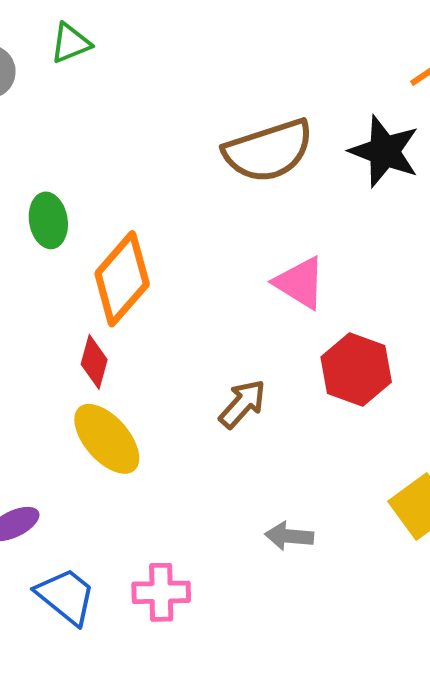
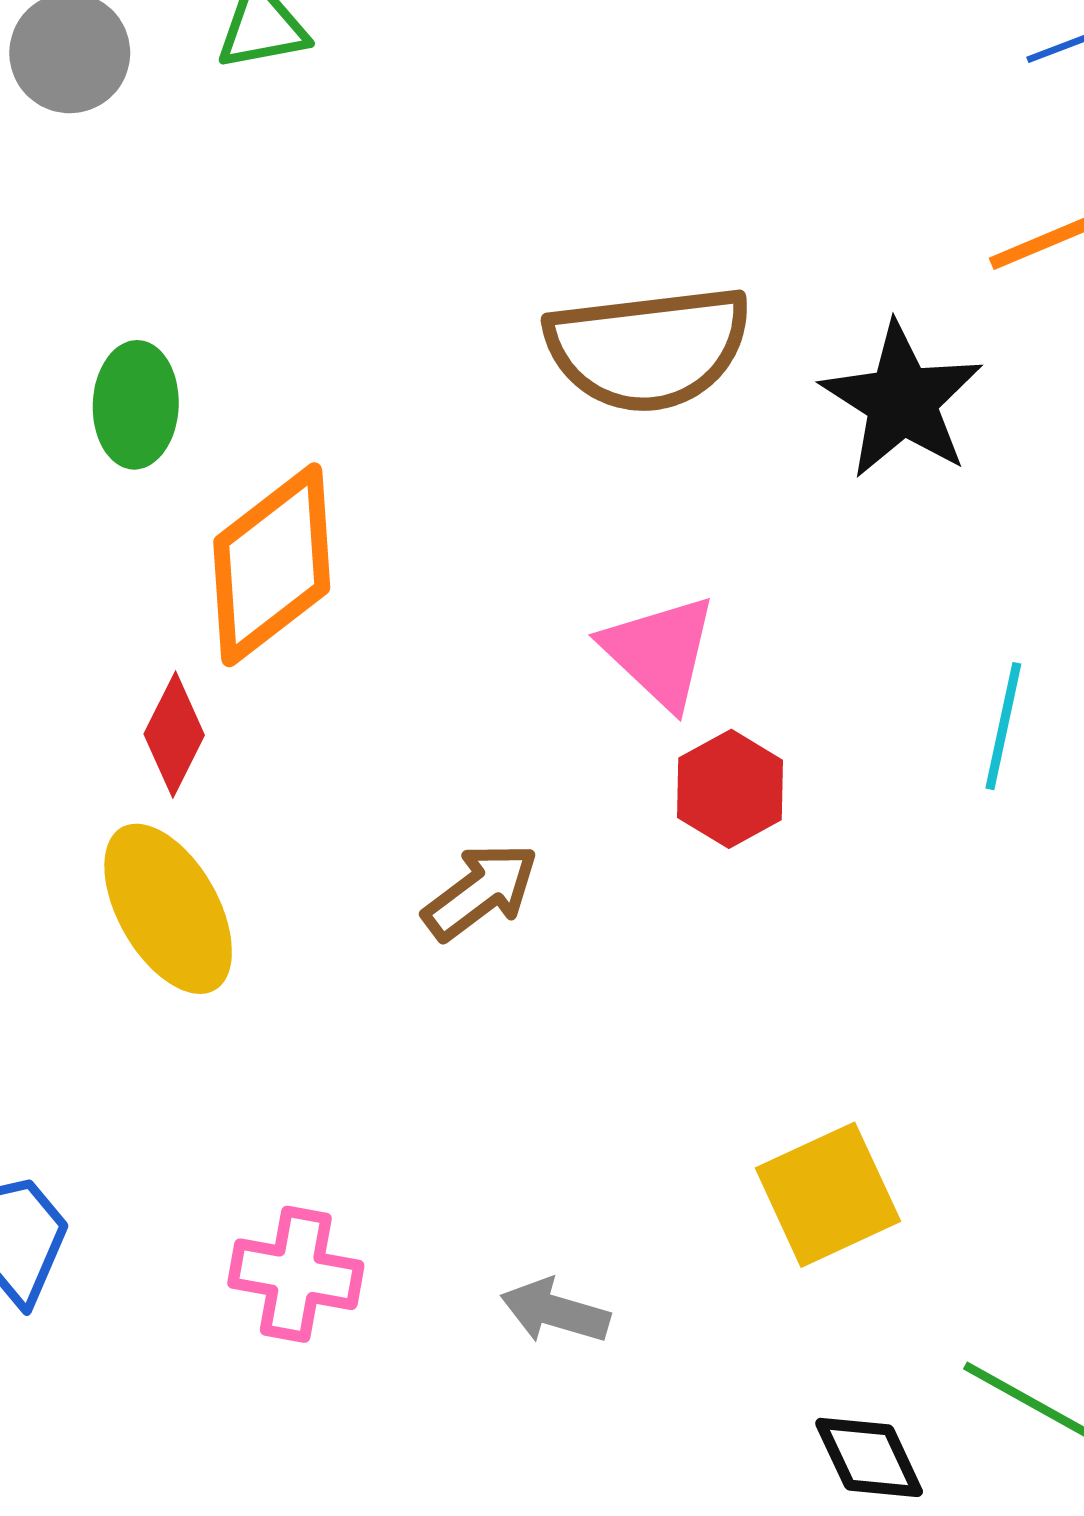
red hexagon: (356, 370) -> (730, 789), moved, size x0.7
gray arrow: (289, 536) -> (555, 1311), moved
pink cross: (161, 592) -> (296, 1274), moved

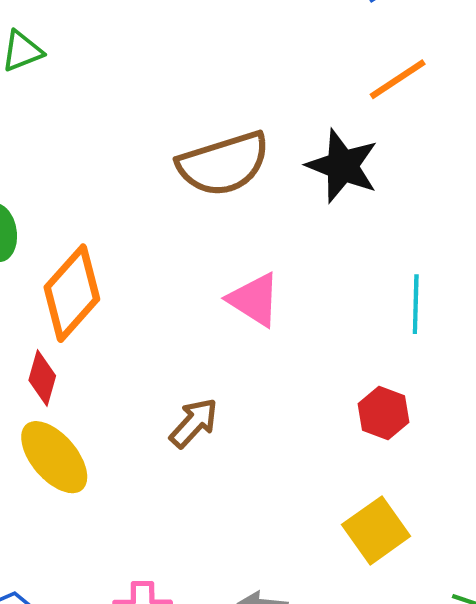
red hexagon: (730, 789) -> (384, 413), moved

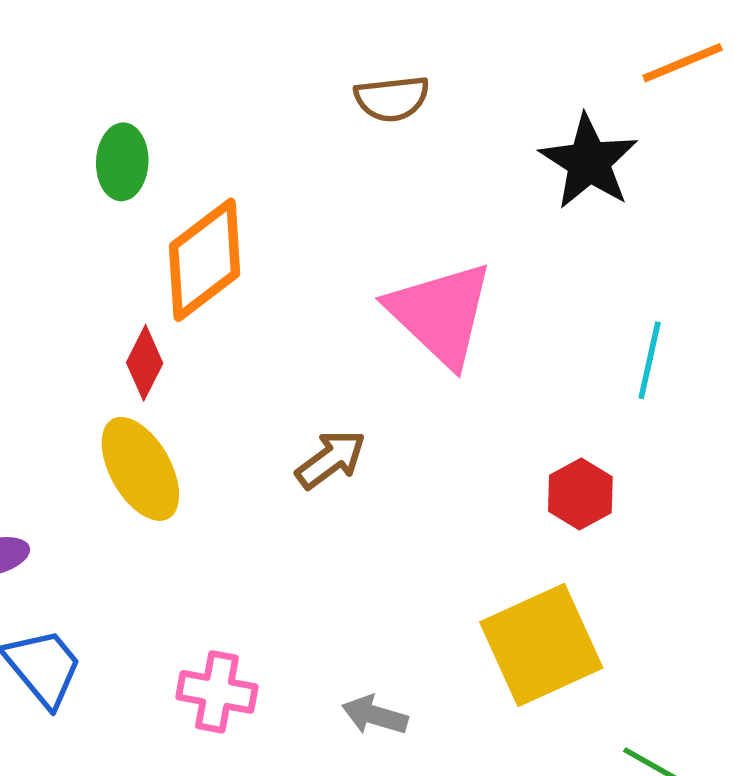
brown semicircle: (223, 164) -> (392, 99), moved, size x0.6
pink triangle: (254, 300) -> (440, 314), size x1.5
yellow square: (376, 530) -> (541, 645), size x1.4

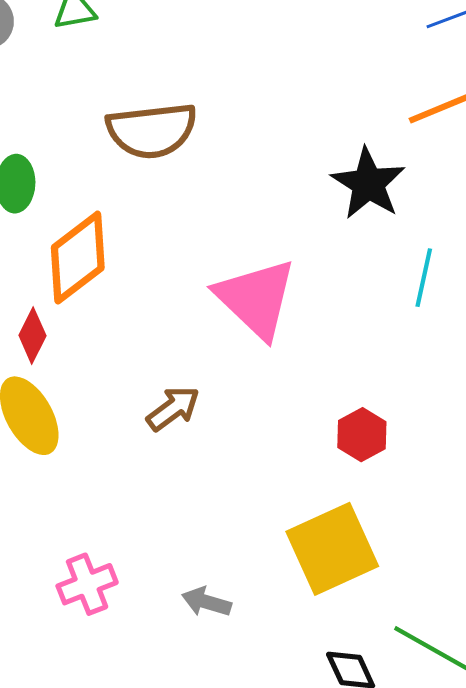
brown semicircle: (392, 99) -> (152, 130), moved, size x1.6
cyan line: (650, 360) -> (424, 278), moved
pink cross: (217, 692) -> (87, 584), turned -32

